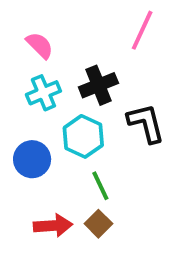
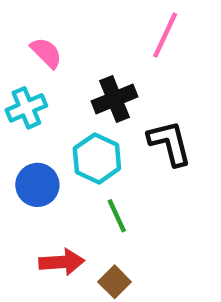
cyan cross: (43, 93) -> (26, 108), moved
brown square: (98, 224) -> (115, 282), moved

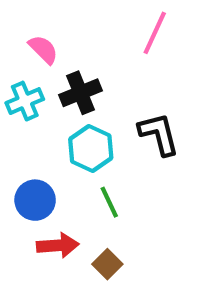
black cross: (115, 99) -> (80, 93), moved
blue circle: (37, 185) -> (35, 200), moved

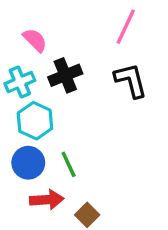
black L-shape: (159, 134) -> (131, 80), moved
cyan hexagon: (91, 148) -> (35, 121), moved
green line: (109, 202) -> (69, 164), moved

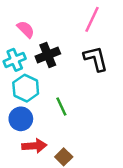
green line: (69, 164) -> (61, 107), moved

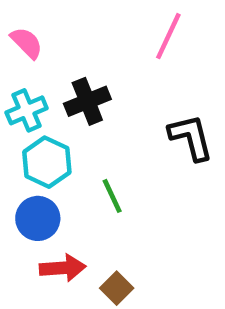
pink semicircle: (26, 29) -> (27, 43), moved
black L-shape: (96, 59) -> (191, 137), moved

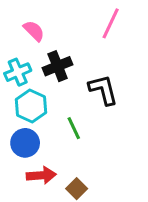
pink semicircle: (27, 43) -> (34, 31), moved
black L-shape: (191, 137) -> (103, 90), moved

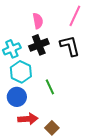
pink semicircle: (34, 31) -> (38, 21), moved, turned 35
black L-shape: (103, 90) -> (70, 46), moved

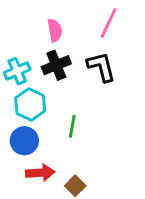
green line: (50, 87) -> (72, 126), turned 35

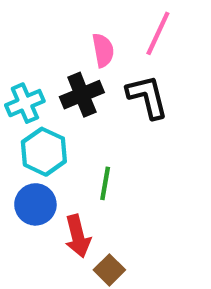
pink semicircle: (55, 30) -> (103, 50), moved
red arrow: (40, 173) -> (78, 236), moved, turned 80

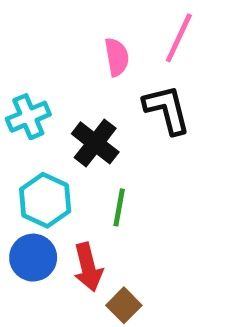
black cross: (82, 95) -> (95, 143), moved, turned -30
cyan hexagon: (44, 152) -> (45, 200), moved
blue circle: (35, 204) -> (33, 258), moved

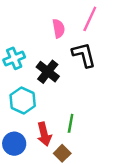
green line: (119, 207) -> (71, 123), moved
blue circle: (33, 258) -> (14, 144), moved

